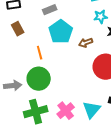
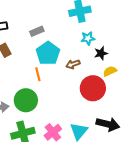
orange line: (40, 53) -> (38, 74), moved

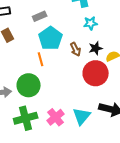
black star: (101, 53) -> (96, 48), moved
brown arrow: (73, 64) -> (76, 49), turned -96

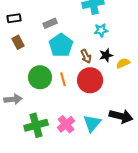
orange line: (41, 59) -> (63, 79), moved
red circle: (96, 73) -> (90, 80), moved
green circle: (29, 85) -> (40, 77), moved

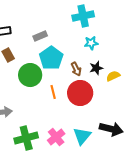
green circle: (40, 77) -> (30, 75), moved

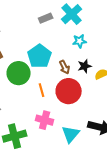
cyan cross: (83, 16) -> (72, 14), turned -30
gray rectangle: (40, 36) -> (46, 18), moved
pink cross: (56, 137) -> (45, 120), moved, turned -36

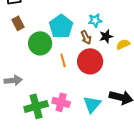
cyan star: (80, 41) -> (95, 20), moved
pink cross: (45, 120) -> (61, 102), moved

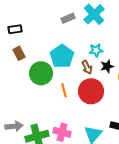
gray arrow: (13, 80) -> (14, 126), moved

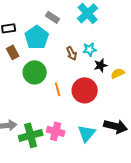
gray rectangle: (68, 18) -> (53, 17), moved, turned 56
cyan pentagon: (62, 56) -> (37, 37), moved
brown arrow: (87, 67) -> (72, 53), moved

